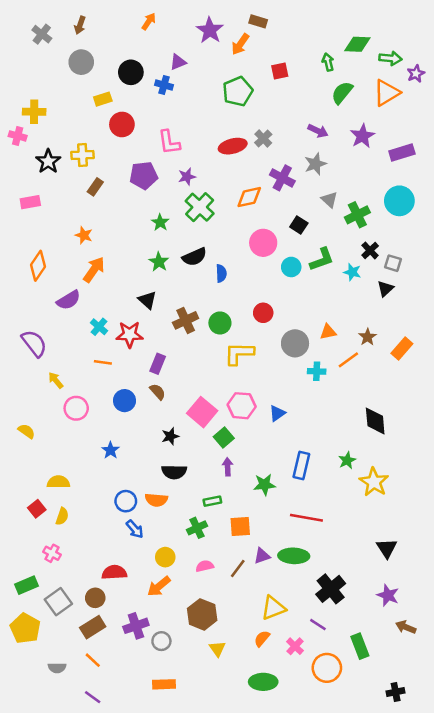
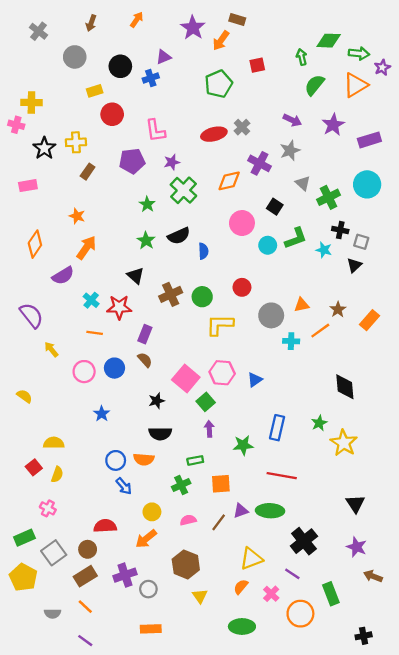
brown arrow: (80, 25) -> (91, 23), moved
blue cross: (164, 85) -> (151, 78), turned -35
black cross: (370, 250) -> (340, 230), turned -35
pink circle: (76, 408) -> (84, 372), moved

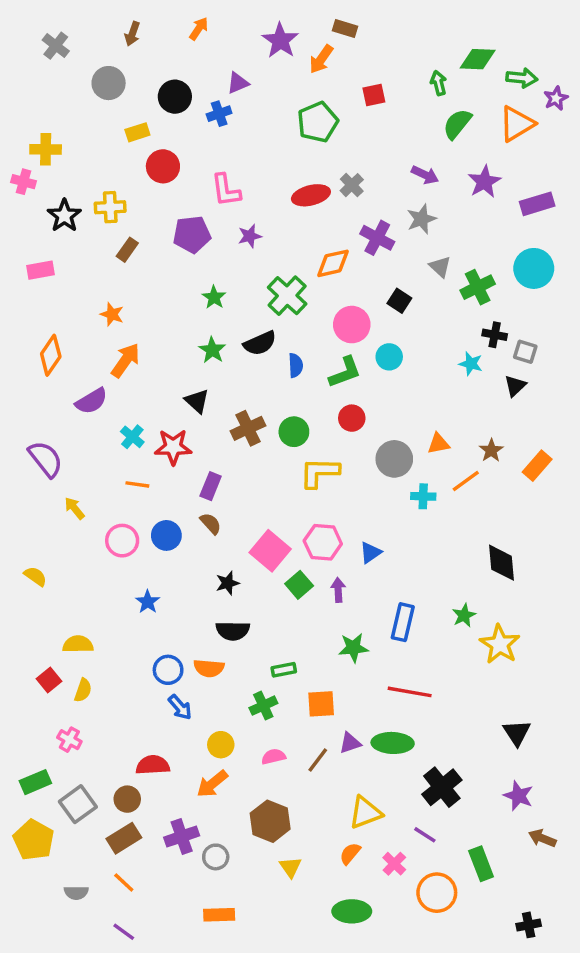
green cross: (183, 190) -> (287, 296), moved
green L-shape: (296, 238) -> (345, 372), moved
purple arrow: (209, 429) -> (338, 590), moved

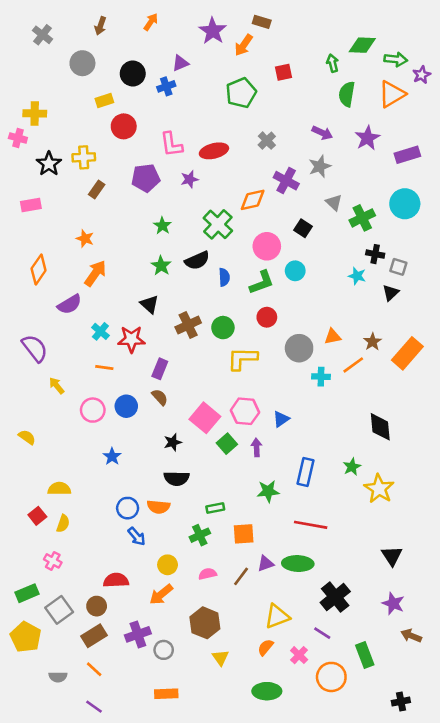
green semicircle: (457, 124) -> (347, 94), turned -30
red ellipse: (311, 195) -> (214, 151), moved
orange rectangle: (537, 466) -> (407, 353), size x1.4

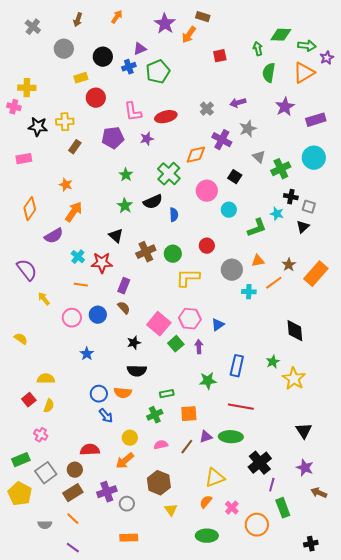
green pentagon: (241, 93) -> (158, 72), moved
purple arrow: (322, 133) -> (238, 103), moved, turned 140
black star: (49, 164) -> (38, 127), turned -30
green L-shape: (262, 282) -> (257, 228), moved
purple line: (322, 633) -> (272, 485), moved, turned 72

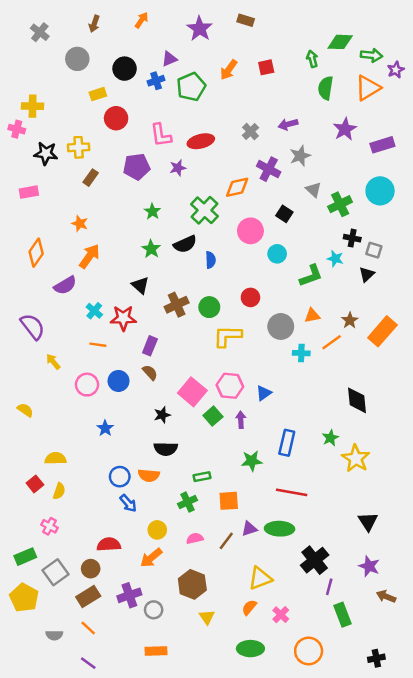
orange arrow: (189, 35) -> (229, 70), moved
orange circle: (257, 525) -> (309, 651), moved

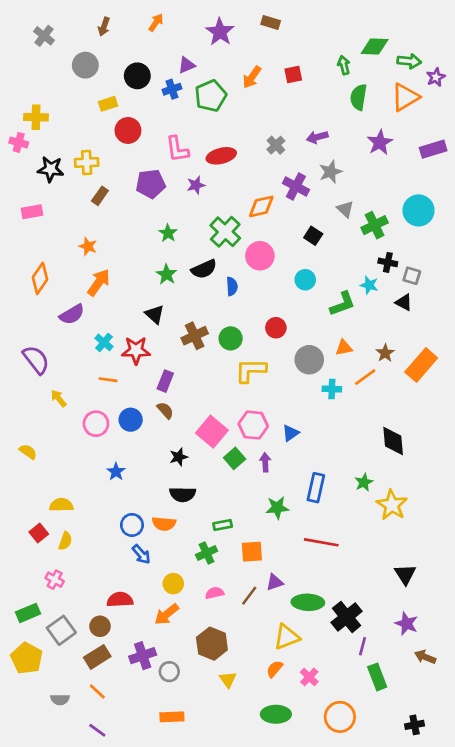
purple rectangle: (382, 145) -> (433, 149), moved
pink circle: (250, 231) -> (260, 256), moved
black triangle: (367, 274) -> (404, 302), turned -49
green ellipse: (280, 529) -> (308, 602), moved

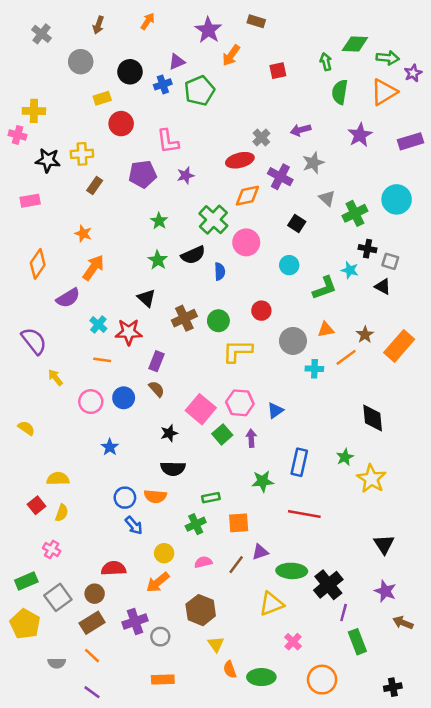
orange arrow: (252, 77) -> (231, 55), moved
red ellipse: (221, 156) -> (240, 160), moved
orange semicircle: (275, 669) -> (230, 669), moved, turned -60

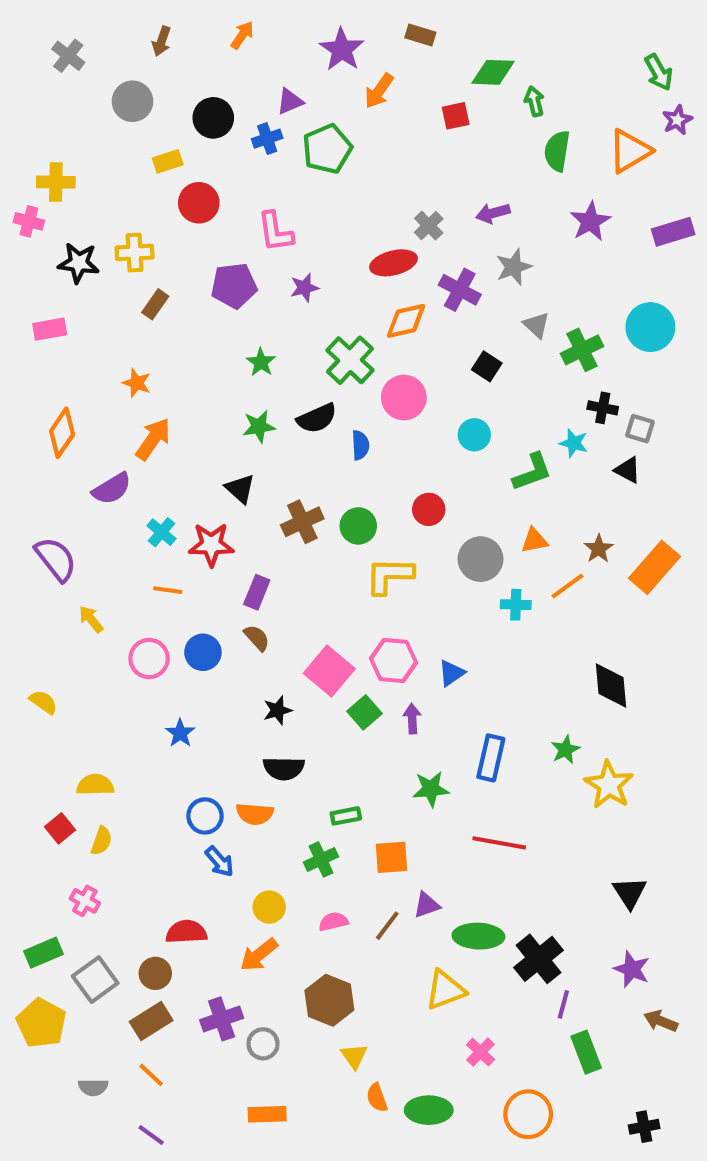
green diamond: (355, 44) -> (493, 72), moved
green arrow: (388, 58) -> (659, 72), moved, turned 55
green star: (158, 260) -> (259, 427), turned 30

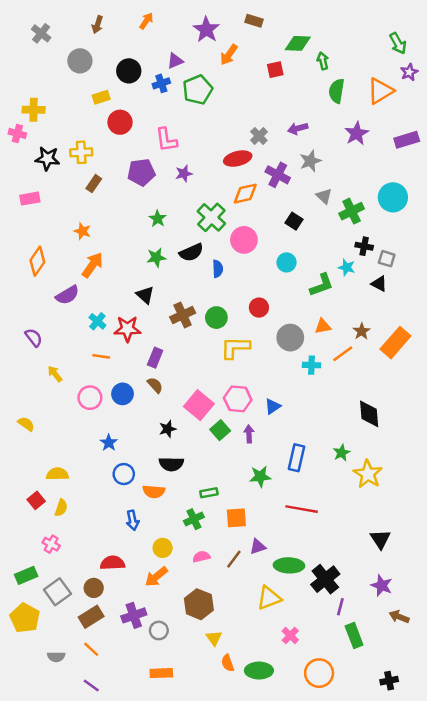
purple semicircle: (56, 559) -> (34, 338), size x0.7
blue circle: (205, 816) -> (124, 474), moved
blue arrow: (219, 862) -> (133, 520), turned 30

